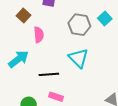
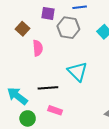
gray hexagon: (79, 25) -> (68, 28), moved
cyan arrow: (18, 59) -> (17, 96), moved, turned -105

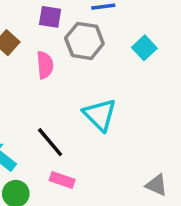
pink semicircle: (38, 48) -> (45, 65), moved
black line: (48, 88) -> (50, 142), turned 54

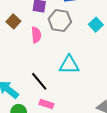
cyan triangle: (100, 115) -> (69, 65), turned -45

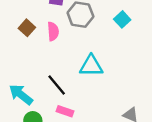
brown square: (13, 21) -> (27, 28), moved

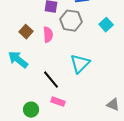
cyan triangle: (91, 66) -> (80, 64), turned -45
cyan arrow: (21, 95) -> (18, 60), moved

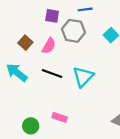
pink semicircle: (48, 35) -> (49, 46), turned 35
black line: (51, 80) -> (52, 74), moved, turned -30

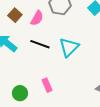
pink rectangle: (60, 117) -> (47, 85), turned 48

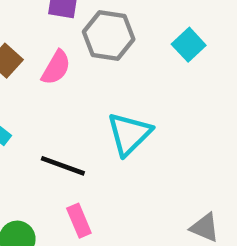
black line: (40, 44) -> (63, 166), moved

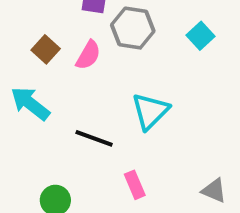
pink rectangle: (79, 221) -> (135, 185), moved

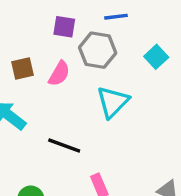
brown square: (46, 49) -> (22, 69), turned 35
cyan triangle: (150, 111) -> (113, 102), moved

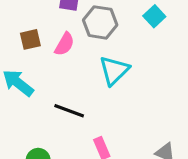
cyan square: (156, 57) -> (154, 16), moved

